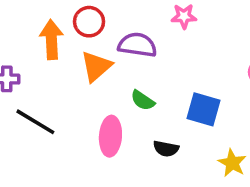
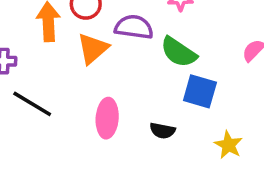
green semicircle: (143, 100) -> (179, 52), moved, size x1.5

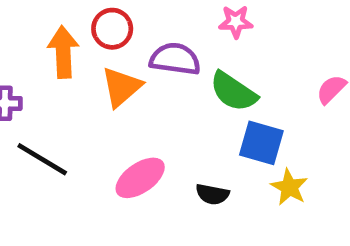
pink ellipse: (107, 118) -> (140, 178), turned 51
yellow star: (228, 145) -> (289, 187), moved

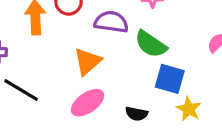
orange triangle: (121, 87) -> (88, 62), moved

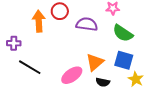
green semicircle: (151, 44) -> (123, 33), moved
orange triangle: (88, 62) -> (95, 62), moved

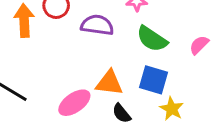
orange triangle: (95, 62) -> (109, 83), turned 48
black semicircle: (103, 82) -> (122, 113), turned 40

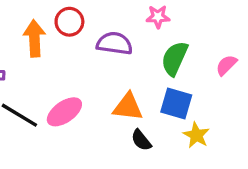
green semicircle: (152, 39) -> (175, 58), turned 80
pink ellipse: (74, 103) -> (64, 112), moved

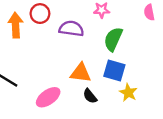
pink semicircle: (226, 65) -> (149, 12), moved, turned -56
pink ellipse: (64, 112) -> (48, 97), moved

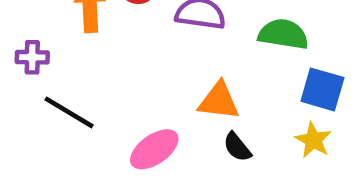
green semicircle: (113, 39) -> (283, 34), turned 75
blue square: (114, 70) -> (322, 89), moved

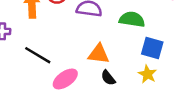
black line: (69, 112) -> (38, 55), moved

